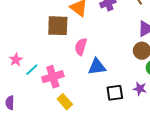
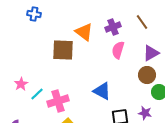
pink semicircle: (81, 47) -> (118, 50), moved
blue triangle: (97, 67) -> (102, 91), turned 36

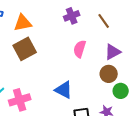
purple cross: (113, 27) -> (72, 16), moved
orange triangle: (84, 32) -> (23, 23), moved, turned -48
brown square: (63, 50) -> (25, 49), turned -30

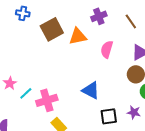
orange triangle: (23, 23) -> (78, 36), moved
brown square: (25, 49) -> (52, 29), moved

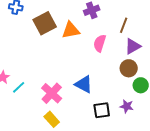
brown line: (131, 21) -> (124, 25), moved, turned 56
pink cross: (47, 100) -> (52, 93), moved, turned -30

